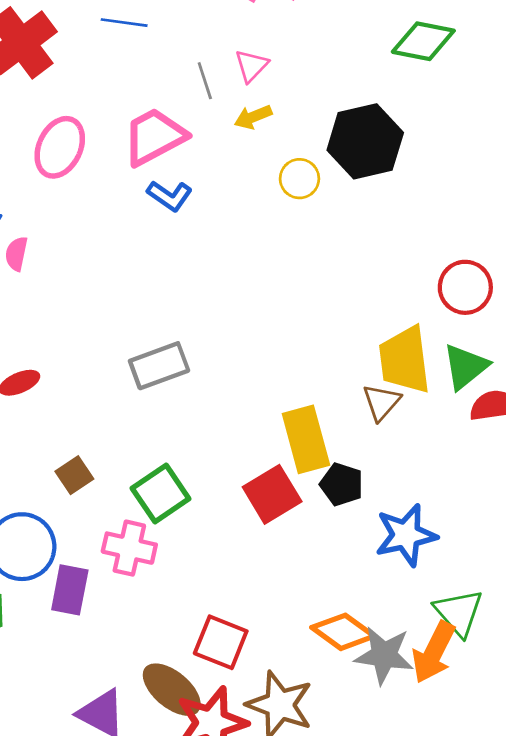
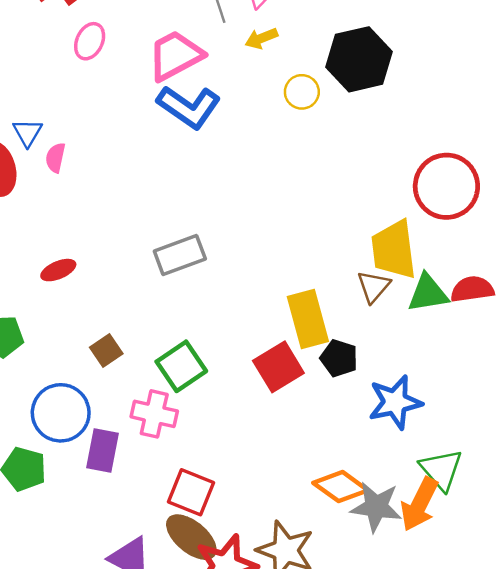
pink ellipse: (60, 147) -> (90, 41), moved, size x0.7
blue L-shape: (170, 196) -> (189, 107), size x1.6
red circle: (465, 287) -> (446, 186), size x1.4
green triangle: (465, 367) -> (428, 293), moved, turned 30
red square: (221, 642) -> (191, 492), moved

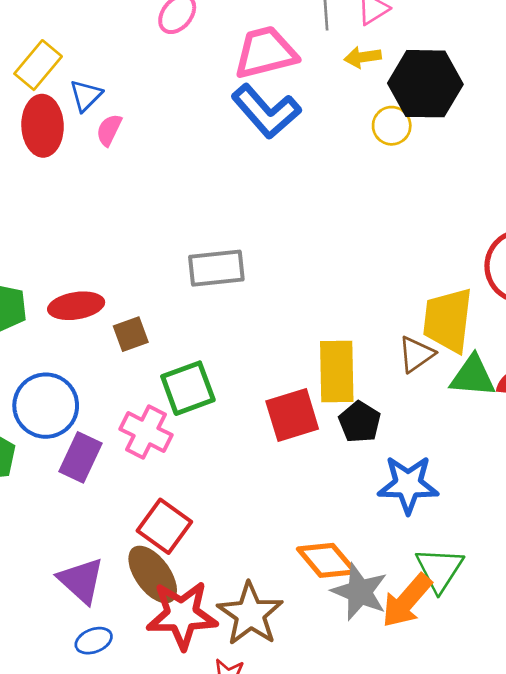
black hexagon: (359, 59) -> (425, 84), moved
red ellipse: (58, 270) -> (76, 306), moved, size x1.4
brown square: (106, 350) -> (131, 334), moved

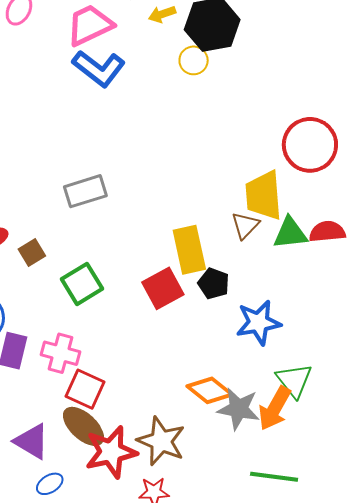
pink cross: (146, 432) -> (60, 353), moved

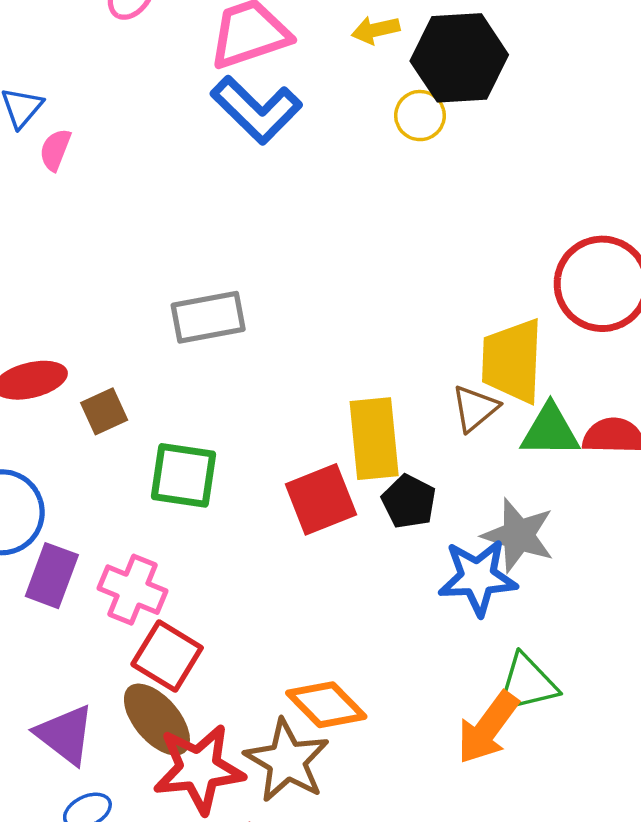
green square: (82, 284) -> (184, 475), turned 33
green triangle: (294, 380) -> (527, 684), turned 48
orange diamond: (210, 390) -> (326, 705), moved
gray star: (238, 409) -> (518, 535), moved

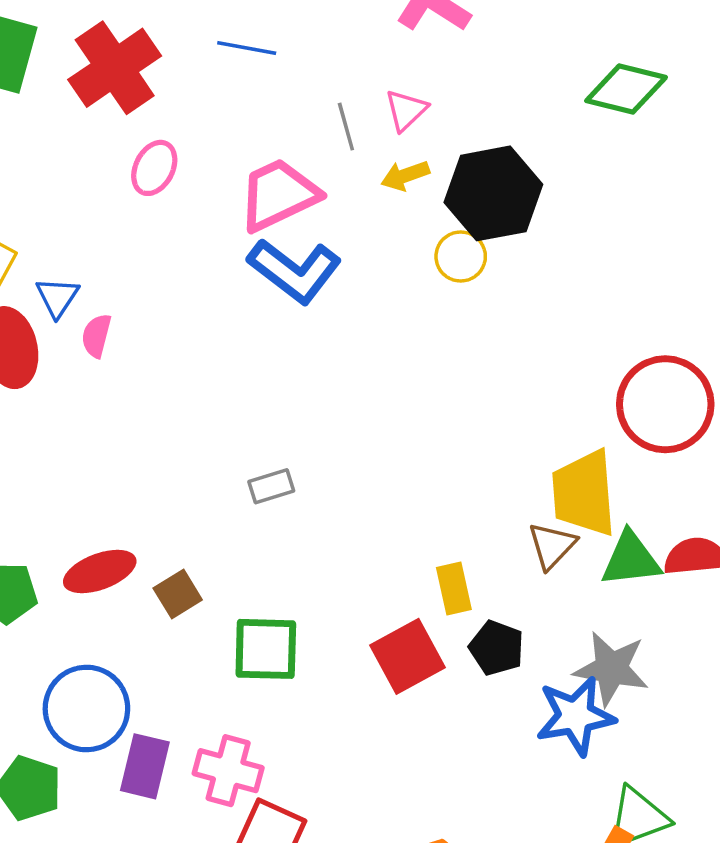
gray rectangle: (208, 317) -> (271, 486), size x0.6
yellow rectangle: (374, 439) -> (454, 589), size x0.6

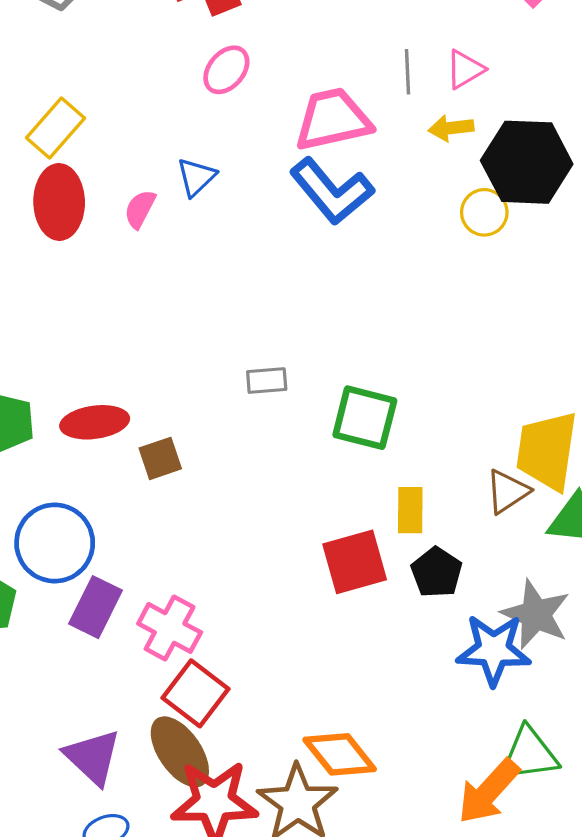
blue triangle: (57, 297) -> (196, 177), moved
green square: (266, 649) -> (365, 418), moved

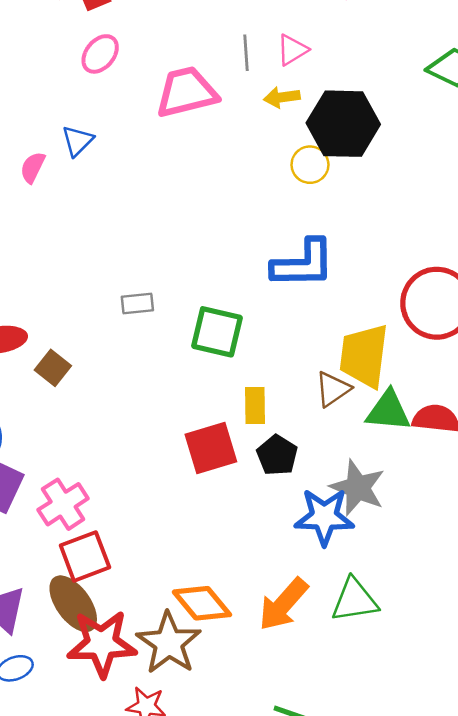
blue L-shape: (332, 191) -> (303, 264), moved, turned -50
brown square: (160, 458) -> (53, 368), turned -32
pink cross: (170, 628) -> (63, 504), turned 30
red square: (196, 693) -> (85, 556), turned 33
orange arrow: (489, 791) -> (283, 604), moved

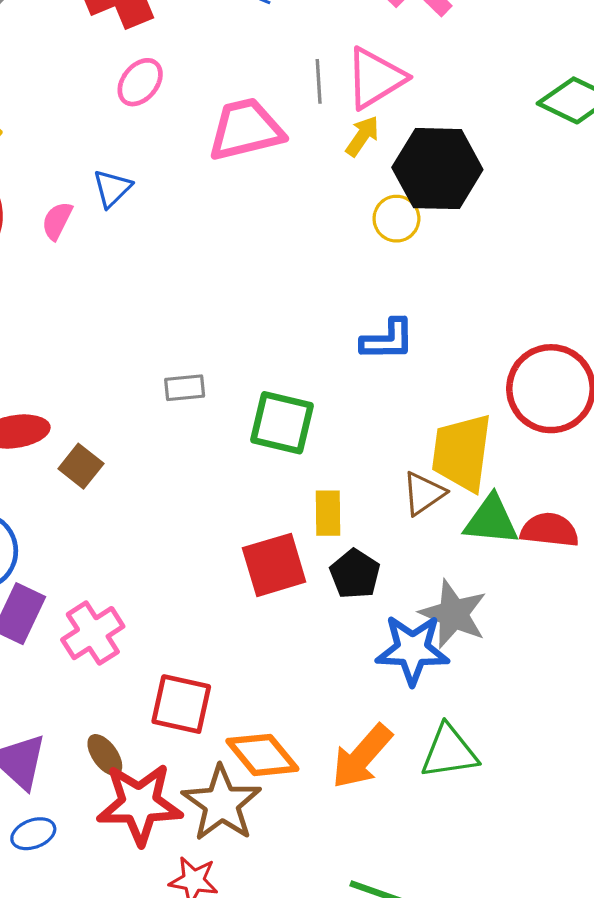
pink triangle: (292, 50) -> (375, 78), size x1.6
yellow arrow: (282, 97) -> (362, 136), turned 132
blue L-shape: (303, 264) -> (388, 340), size x0.7
red square: (85, 556) -> (181, 704), moved, turned 33
brown ellipse: (73, 604) -> (105, 755), size x0.6

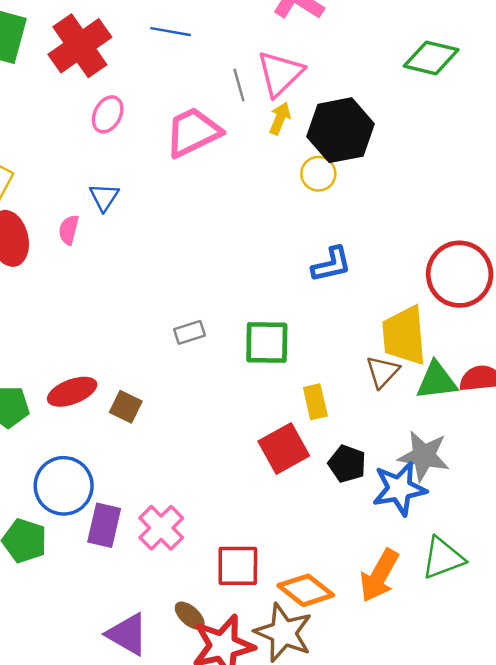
black pentagon: (355, 574) -> (347, 464), moved

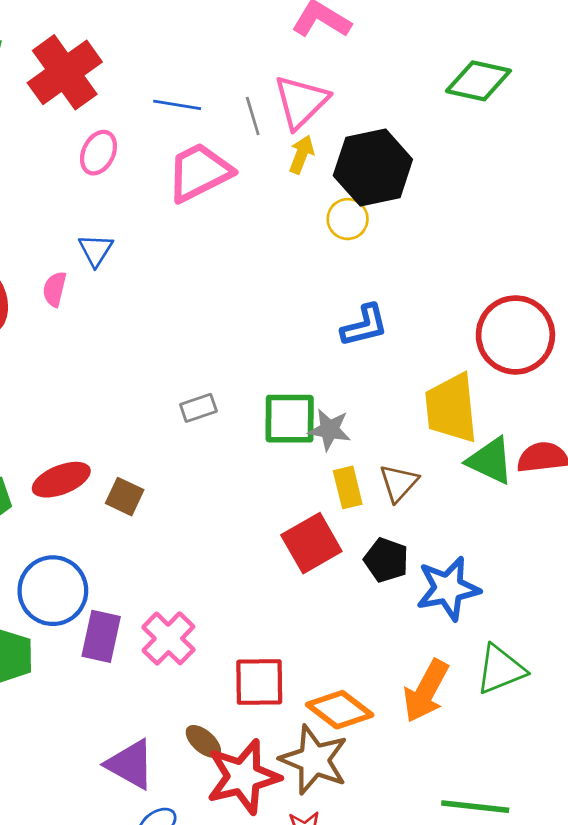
blue line: (170, 32) -> (177, 105), moved
brown triangle: (382, 372) -> (399, 483), moved
green triangle: (437, 381) -> (490, 461), turned 33
gray star: (424, 456) -> (330, 430), moved, size x0.7

